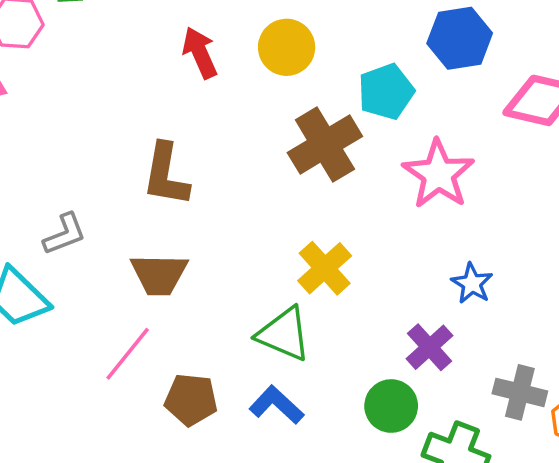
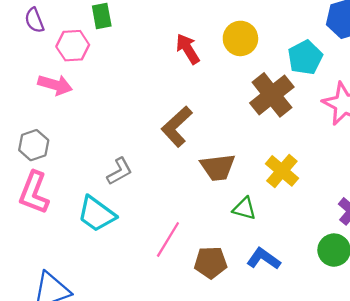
brown L-shape: (166, 175) -> (177, 127), turned 45
brown trapezoid: (159, 274) -> (218, 167), moved
green triangle: (284, 334) -> (244, 208), moved, size x0.7

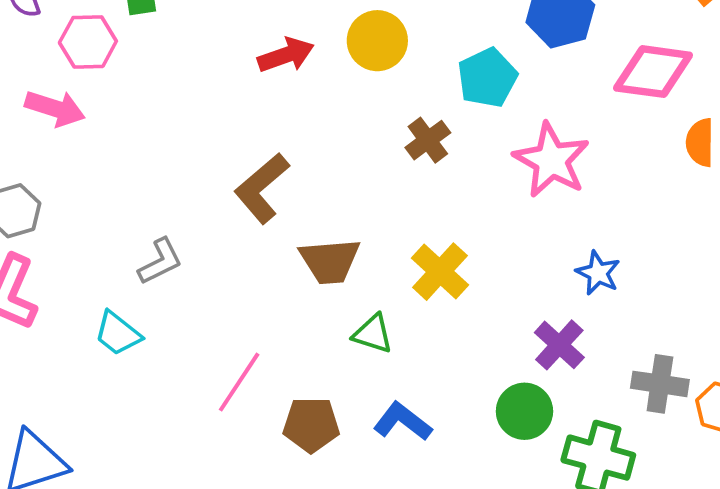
red arrow: (188, 49) -> (286, 55), turned 100
brown cross: (272, 95) -> (428, 140), size x0.6
cyan trapezoid: (96, 214) -> (118, 333), size x0.7

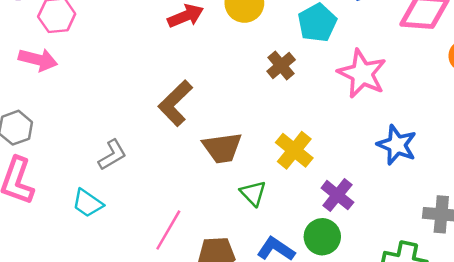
blue star: (598, 273) -> (397, 145), size x1.4
green triangle: (373, 334) -> (253, 193), turned 32
purple cross: (559, 345) -> (337, 195), moved
green circle: (524, 411) -> (322, 237), moved

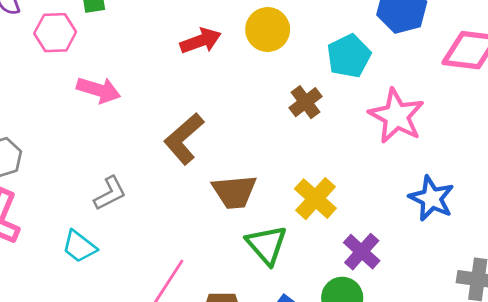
pink arrow: (38, 60) -> (99, 90), moved
green triangle: (253, 193) -> (267, 245), size x1.4

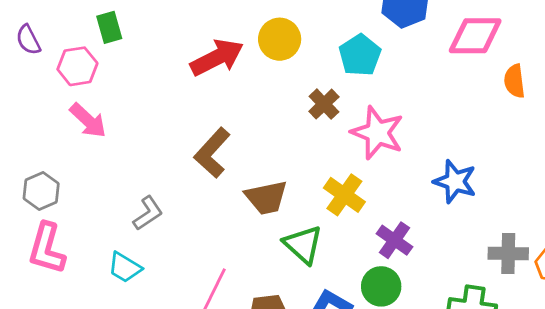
red arrow: (201, 41) -> (217, 58), size x1.4
pink arrow: (99, 90) -> (88, 120), moved, turned 33
pink star: (396, 116) -> (377, 133), moved

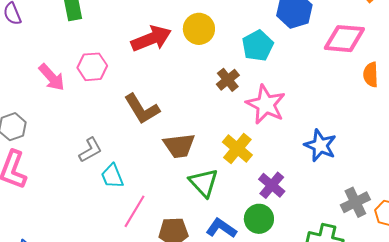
pink hexagon: (77, 66) -> (92, 67), moved
brown L-shape: (212, 153) -> (142, 109), turned -78
gray cross: (508, 253) -> (355, 202), turned -32
cyan trapezoid: (125, 267) -> (112, 176), moved, turned 32

